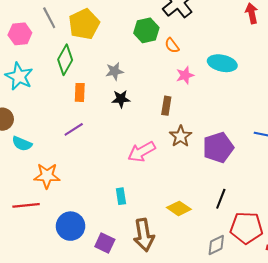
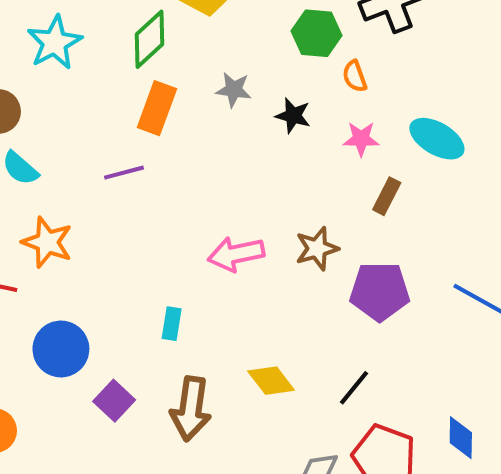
orange rectangle: (80, 92) -> (157, 108), size x1.4
black star: (121, 99) -> (293, 116), moved
brown rectangle: (166, 106) -> (387, 196), moved

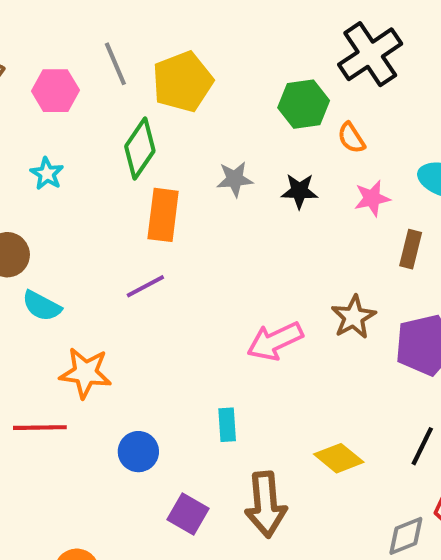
cyan star: (55, 43) -> (47, 174), size x0.6
blue circle: (61, 349) -> (138, 452), moved, size x0.7

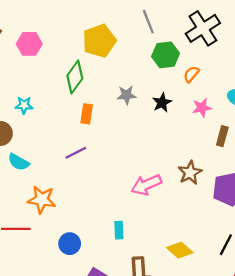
gray line: (115, 64) -> (148, 22), moved
orange semicircle: (351, 138) -> (191, 74), turned 72
cyan star: (47, 174) -> (24, 105), moved, turned -30
black star: (299, 191) -> (162, 103), turned -30
orange rectangle: (163, 215) -> (87, 114), size x0.7

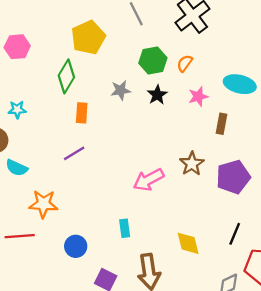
green hexagon: (166, 55) -> (153, 60), moved
yellow diamond: (180, 250) -> (188, 243), turned 40

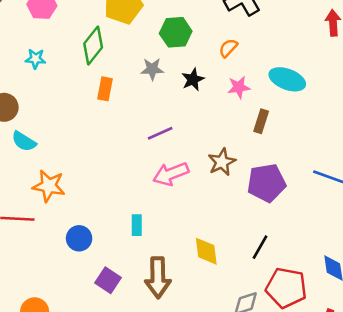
green hexagon: (153, 60) -> (176, 32), moved
cyan star: (17, 110) -> (35, 59), moved
purple line: (74, 153) -> (160, 133), moved

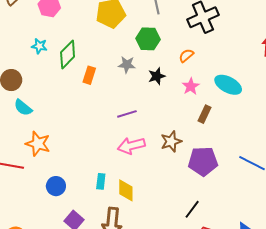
green diamond: (93, 46) -> (68, 55), moved
pink star: (239, 87) -> (191, 86), turned -30
yellow diamond: (206, 251) -> (126, 190), moved

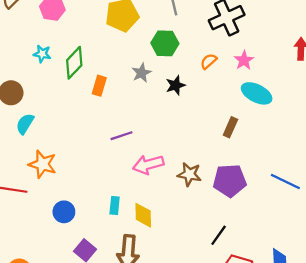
gray star: (127, 65) -> (141, 73), turned -30
pink star: (191, 86) -> (244, 60), moved
cyan semicircle: (23, 108) -> (25, 124), turned 84
purple line: (127, 114) -> (122, 136), moved
brown star: (171, 141) -> (189, 174), moved, turned 30

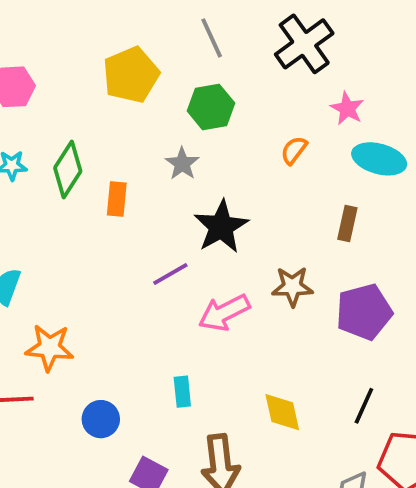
orange semicircle: (209, 61) -> (294, 150), moved
black star: (176, 85) -> (221, 227), moved, size x1.6
brown star: (189, 174) -> (292, 287), moved
yellow diamond: (143, 215) -> (282, 412), moved

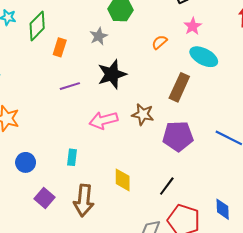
brown rectangle: (347, 223) -> (179, 87), size x1.5
purple line: (170, 274) -> (70, 86), moved

